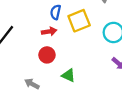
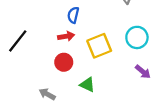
yellow square: (79, 21) -> (99, 46), moved

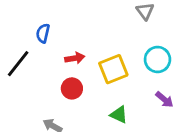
blue semicircle: (73, 15) -> (43, 33), moved
green triangle: (87, 85) -> (119, 115), moved

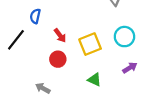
red arrow: (75, 58) -> (60, 35), turned 64
purple arrow: (164, 100) -> (130, 68), turned -72

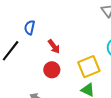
yellow square: (90, 44) -> (89, 67), moved

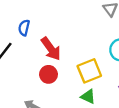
red arrow: (54, 47) -> (51, 49), size x1.5

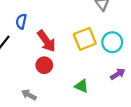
yellow square: (89, 71) -> (85, 39), moved

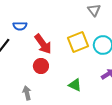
blue semicircle: (21, 21) -> (20, 26), turned -104
gray arrow: (29, 95) -> (27, 93), turned 48

